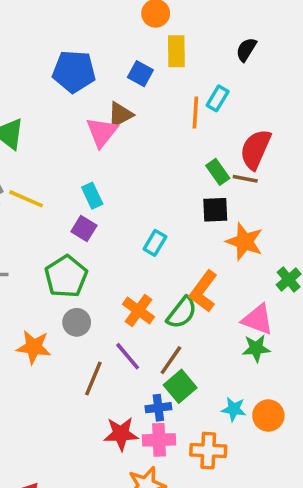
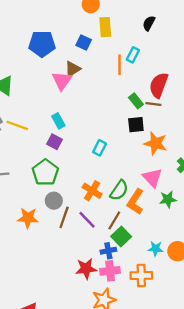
orange L-shape: (203, 291) -> (135, 202), moved
pink triangle: (258, 319) -> (152, 178), moved, turned 30
green star: (256, 348) -> (168, 199), moved
brown line: (93, 378) -> (64, 217), moved

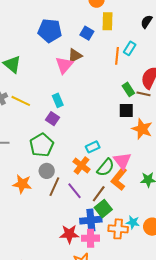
cyan rectangle: (100, 148) -> (93, 147), moved, turned 32
pink triangle: (152, 178) -> (122, 161), moved
blue cross: (108, 251) -> (91, 220), size x1.5
orange cross: (141, 275) -> (118, 229), moved

